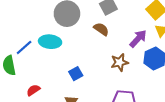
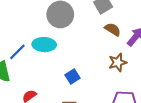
brown semicircle: (101, 29) -> (113, 29), moved

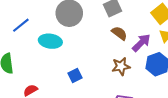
blue line: (17, 52) -> (21, 25), moved

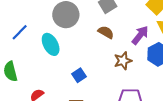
brown semicircle: (119, 33) -> (106, 32), moved
cyan ellipse: (50, 41) -> (51, 44), turned 60

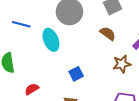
blue line: (20, 32) -> (21, 24), turned 54

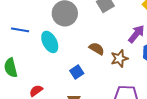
brown semicircle: (108, 34) -> (97, 49), moved

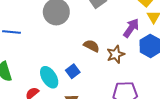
cyan ellipse: (50, 42) -> (49, 77), moved

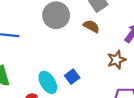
brown semicircle: (92, 46) -> (91, 26), moved

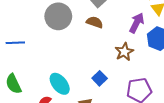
blue square: (72, 77) -> (100, 78), moved

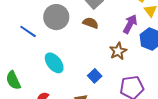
blue line: (15, 43) -> (28, 31), moved, turned 36
cyan ellipse: (60, 84) -> (54, 63), moved

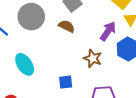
brown star: (118, 51) -> (93, 58), turned -30
blue square: (95, 76) -> (66, 82), turned 32

